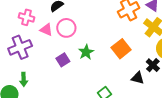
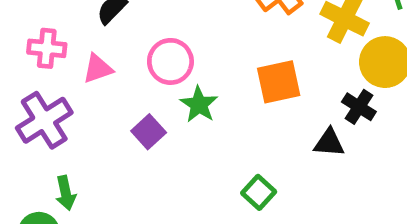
pink circle: (66, 28) -> (170, 61), moved
pink triangle: (46, 30) -> (98, 69), turned -32
orange square: (121, 49) -> (279, 82), turned 36

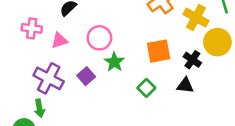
black cross: (359, 107) -> (192, 60), moved
purple cross: (44, 120) -> (49, 78), moved, turned -32
green square: (259, 192) -> (146, 88), moved

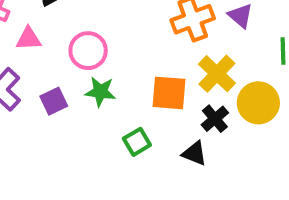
yellow cross: (196, 17) -> (217, 74), moved
green star: (114, 62) -> (100, 92), turned 30

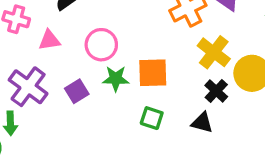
orange square: (169, 93) -> (153, 73), moved
green square: (137, 142) -> (152, 118), turned -35

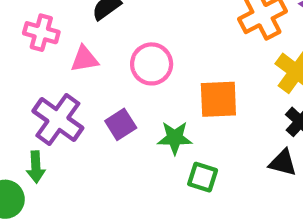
green star: (116, 79) -> (175, 138), moved
green square: (152, 118) -> (203, 177), moved

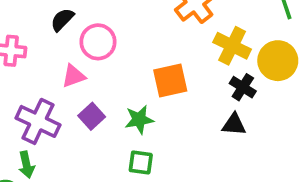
pink triangle: (84, 59) -> (74, 76), moved
pink circle: (152, 64) -> (98, 42), moved
green square: (203, 177) -> (141, 163), moved

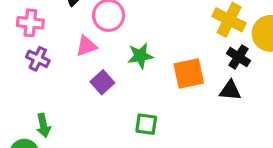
orange square: (170, 81) -> (189, 73), moved
green star: (139, 120) -> (140, 56), moved
purple cross: (38, 121) -> (38, 59), moved, size x0.6

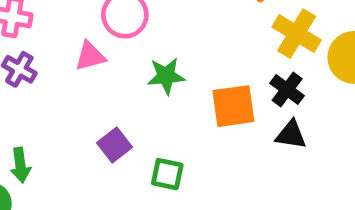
black cross: (238, 57) -> (287, 89), moved
purple square: (102, 82) -> (114, 145), moved

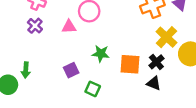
green star: (166, 76) -> (101, 54), moved

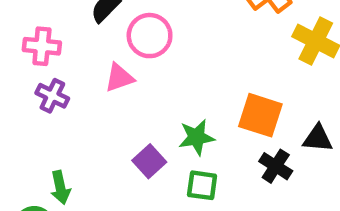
green star: (101, 54) -> (196, 137), moved
black cross: (156, 62) -> (276, 166), moved
orange square: (130, 64) -> (260, 115), turned 30

